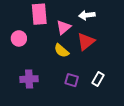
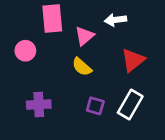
red triangle: (86, 42) -> (133, 60), moved
white rectangle: (98, 79) -> (130, 105), size x1.5

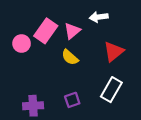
pink rectangle: (52, 18) -> (46, 31), moved, turned 40
purple cross: (39, 105) -> (33, 106), moved
purple square: (95, 106) -> (72, 100), moved, turned -35

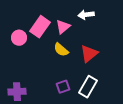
red triangle: (114, 52) -> (89, 54), moved
white rectangle: (111, 90) -> (88, 87), moved
purple cross: (33, 106) -> (17, 92), moved

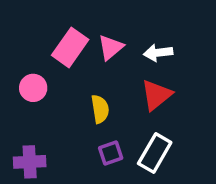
white arrow: (86, 15) -> (158, 53), moved
pink circle: (19, 38) -> (33, 88), moved
yellow semicircle: (61, 50) -> (100, 109), moved, turned -140

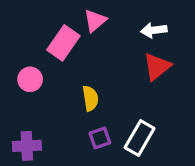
pink triangle: (111, 47) -> (95, 21), moved
white arrow: (158, 53) -> (154, 30), moved
red triangle: (156, 95) -> (157, 67), moved

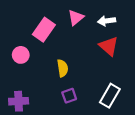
pink triangle: (95, 21) -> (76, 18), moved
red triangle: (157, 67) -> (109, 46), turned -40
white rectangle: (140, 138) -> (110, 96), moved

